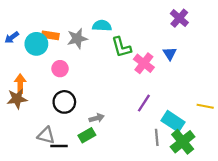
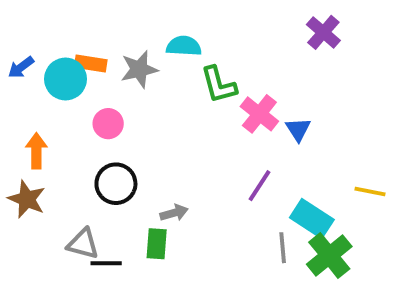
blue triangle: (170, 54) -> (298, 129), moved
brown star: (17, 99) -> (27, 199), moved, turned 30
green rectangle: (87, 135) -> (157, 244), turned -56

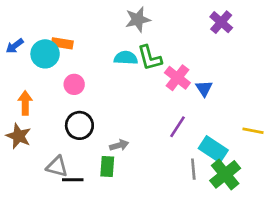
cyan semicircle: (184, 46) -> (126, 58), moved
gray star: (139, 69) -> (138, 19), moved

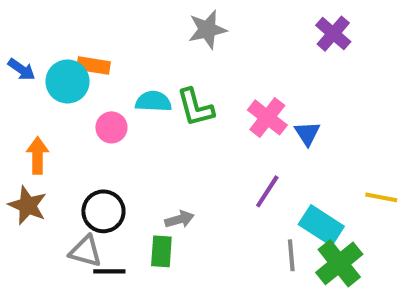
blue arrow: (15, 46) -> (22, 69), turned -108
cyan semicircle: (126, 58) -> (153, 101), moved
green L-shape: (150, 58) -> (195, 107), moved
black circle: (79, 125) -> (103, 211), moved

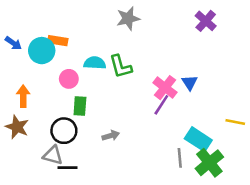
pink cross: (267, 117) -> (165, 88), moved
purple line: (267, 191) -> (161, 105), moved
green rectangle: (161, 251) -> (80, 106), moved

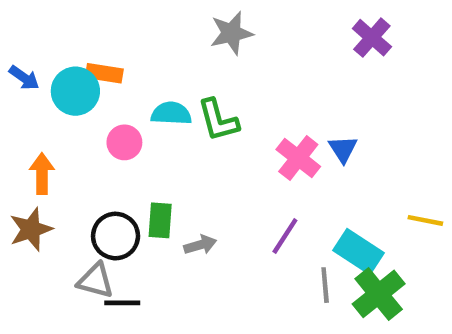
purple line: (161, 105) -> (285, 236), moved
green rectangle: (80, 106) -> (160, 220), moved
brown star: (17, 127) -> (31, 229), turned 30

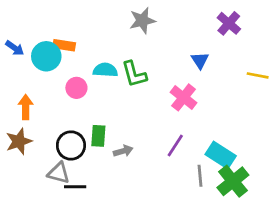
blue triangle: (343, 149) -> (200, 60), moved
yellow line: (425, 220) -> (258, 75), moved

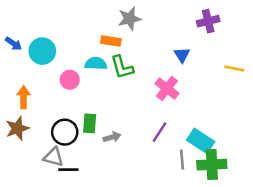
purple cross: (229, 23) -> (208, 21), turned 35
orange rectangle: (64, 45) -> (111, 41), moved
green cross: (233, 181) -> (212, 165), turned 36

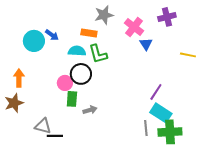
blue arrow: (14, 44) -> (52, 35), moved
pink circle: (70, 80) -> (65, 83), moved
pink cross: (167, 88) -> (134, 27), moved
black circle: (65, 132) -> (81, 74), moved
purple line: (159, 132) -> (156, 92), moved

